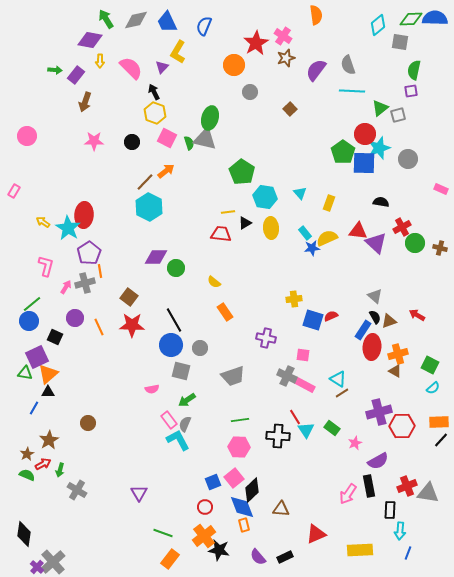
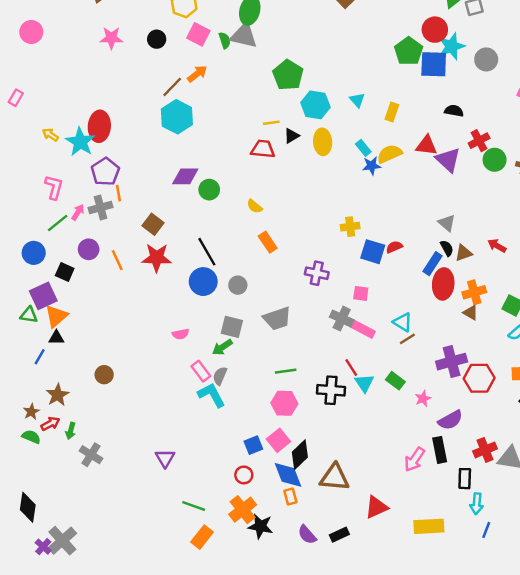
green line: (32, 304) -> (58, 223), moved
gray square: (181, 371) -> (232, 327), moved
brown triangle: (281, 509) -> (335, 477), size x1.5

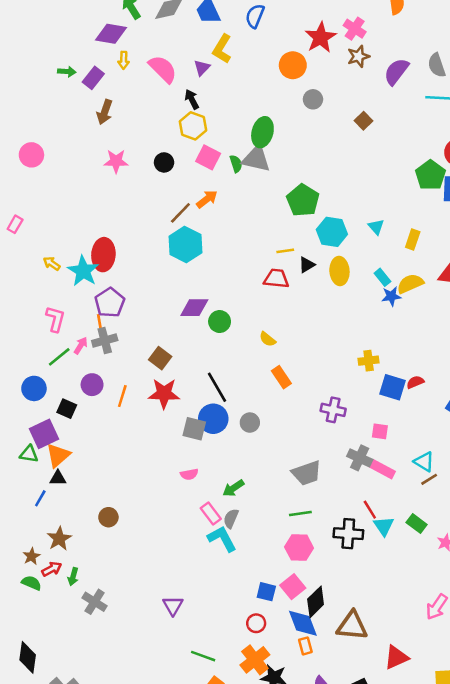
orange line: (118, 193) -> (100, 323), moved
orange line: (117, 260) -> (122, 396), turned 42
gray trapezoid: (277, 319) -> (307, 473), moved
gray square: (232, 327) -> (194, 429), moved
blue square: (253, 445) -> (266, 592), turned 36

